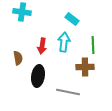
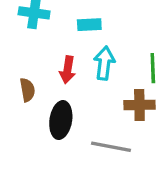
cyan rectangle: (72, 19) -> (89, 25), moved, turned -40

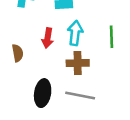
brown cross: (139, 105) -> (78, 63), moved
black ellipse: (61, 120) -> (43, 93), moved

